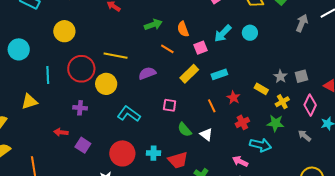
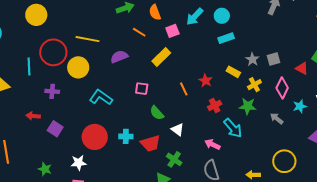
cyan rectangle: (219, 74) -> (226, 38), moved
cyan line: (48, 75) -> (29, 66), moved
white triangle: (206, 134) -> (178, 130), moved
cyan arrow: (261, 145) -> (233, 128), turned 35

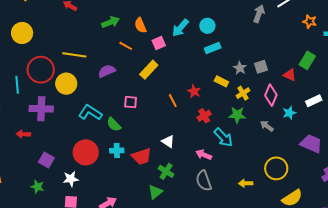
purple cross: (52, 91) -> (41, 109), size x1.6
green semicircle: (157, 113) -> (114, 124), moved
purple square: (55, 129) -> (46, 160), moved

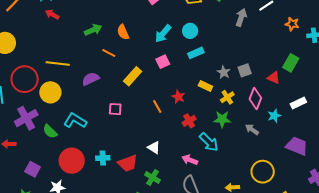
pink square: (159, 43) -> (163, 62), moved
purple cross: (41, 109) -> (26, 118), turned -30
green semicircle: (114, 124) -> (50, 131), moved

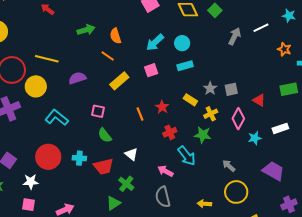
orange line: (109, 53) -> (108, 56), moved
green rectangle: (291, 63) -> (289, 89), moved, turned 42
gray arrow: (252, 130) -> (229, 166), moved
green semicircle: (50, 131) -> (105, 135), moved

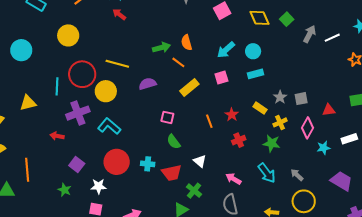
green arrow: (86, 30) -> (161, 48), moved
gray arrow: (235, 36) -> (310, 34), moved
red triangle: (259, 100) -> (329, 110), turned -40
cyan L-shape: (57, 118) -> (109, 126), moved
cyan arrow: (187, 156) -> (267, 173), moved

